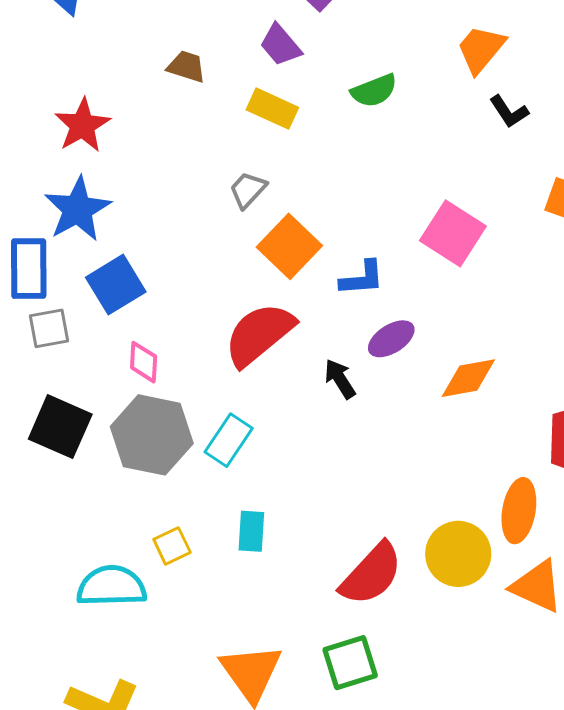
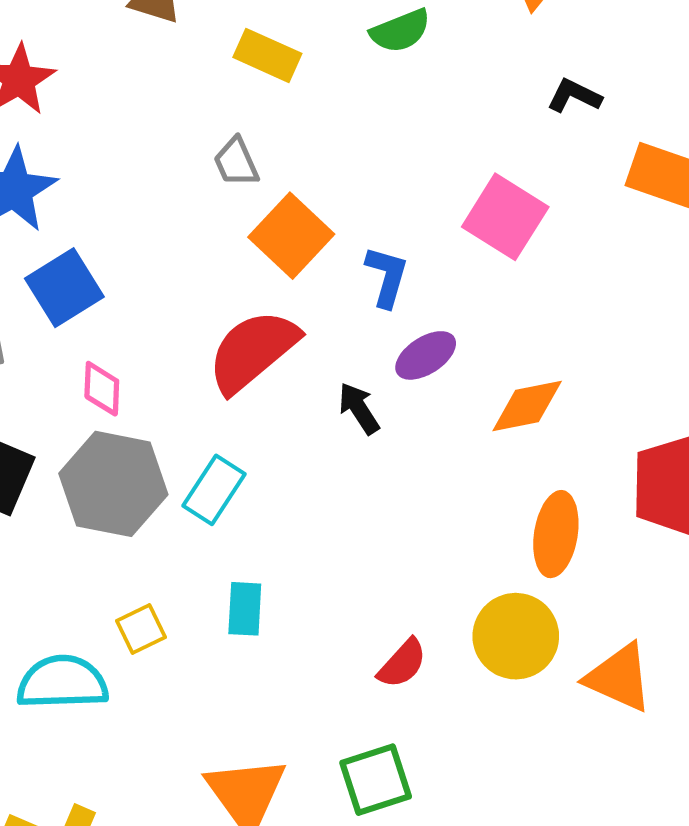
black L-shape: (509, 112) -> (574, 96), moved, turned 150
gray trapezoid: (248, 190) -> (236, 162), turned -66
blue L-shape: (362, 278) -> (387, 277), turned -69
orange ellipse: (519, 511) -> (556, 534), moved
red semicircle: (371, 574) -> (402, 663), size x0.6

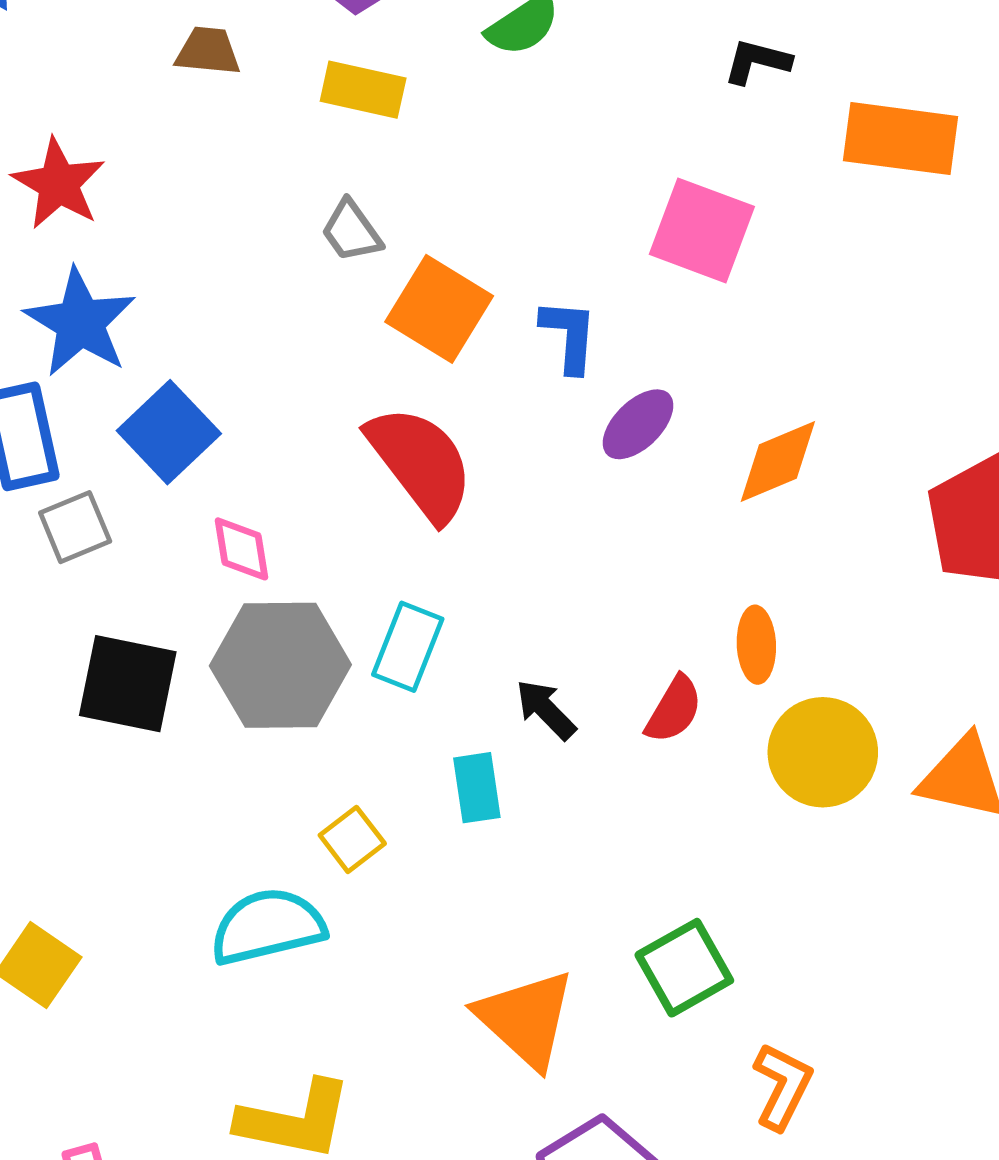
red semicircle: (253, 351) -> (421, 463), turned 104
black arrow: (359, 408) -> (546, 709), moved
orange ellipse: (556, 534) -> (756, 645), moved, size x0.7
red semicircle: (402, 663) -> (674, 709), moved

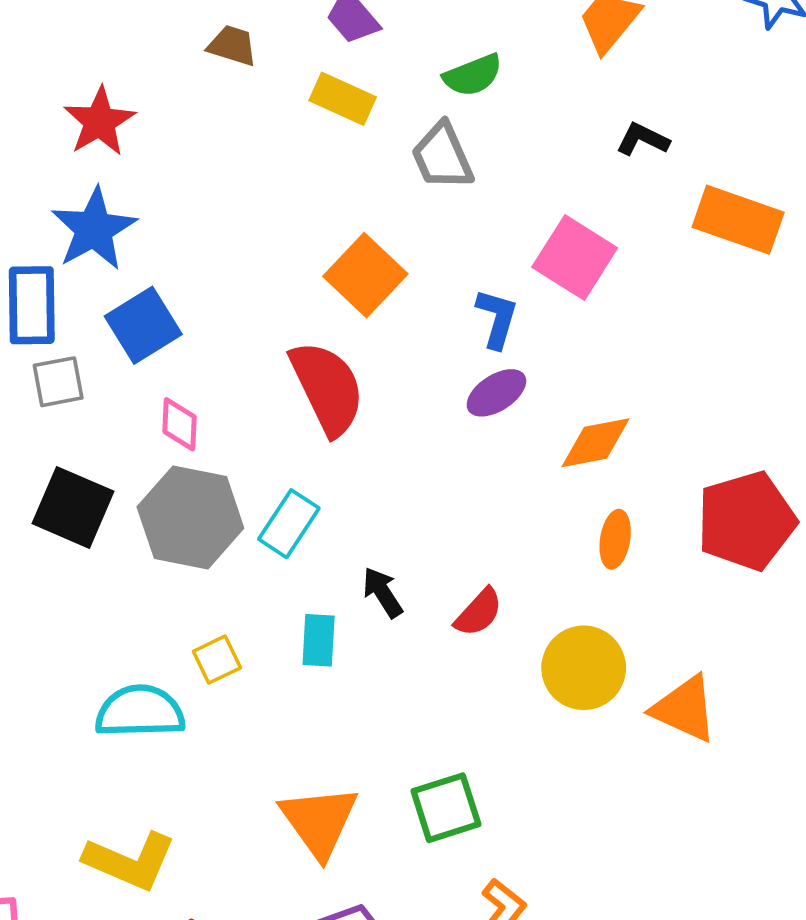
gray trapezoid: (351, 231) -> (442, 156), moved, size x1.4
blue L-shape: (569, 336) -> (497, 318), moved
orange ellipse: (756, 645) -> (615, 539), moved

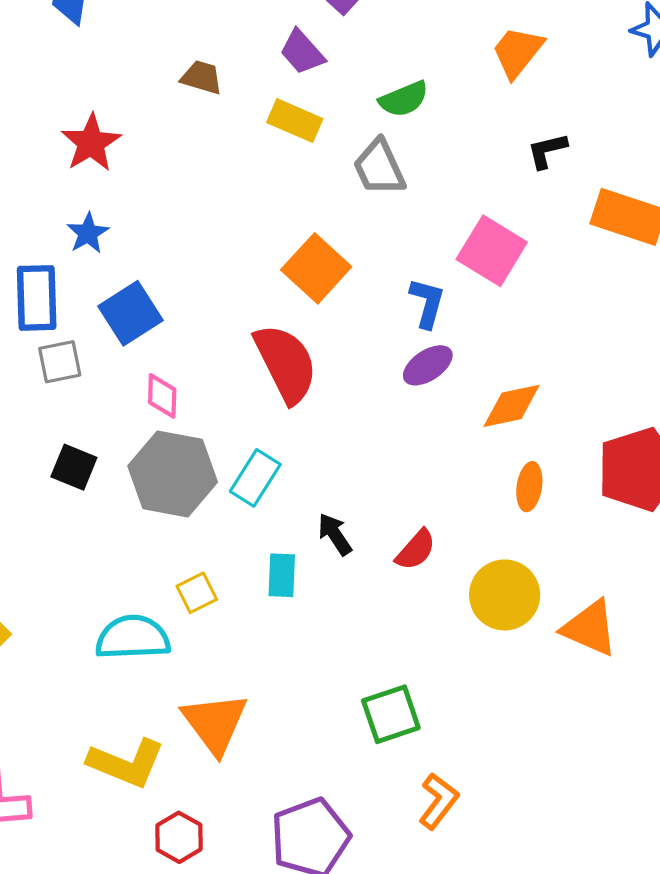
black L-shape: (643, 139) -> (547, 151), turned -39
blue star: (94, 229) -> (88, 233), size x0.6
black square: (73, 507) -> (74, 467), size x0.7
orange triangle: (319, 821) -> (215, 723), moved

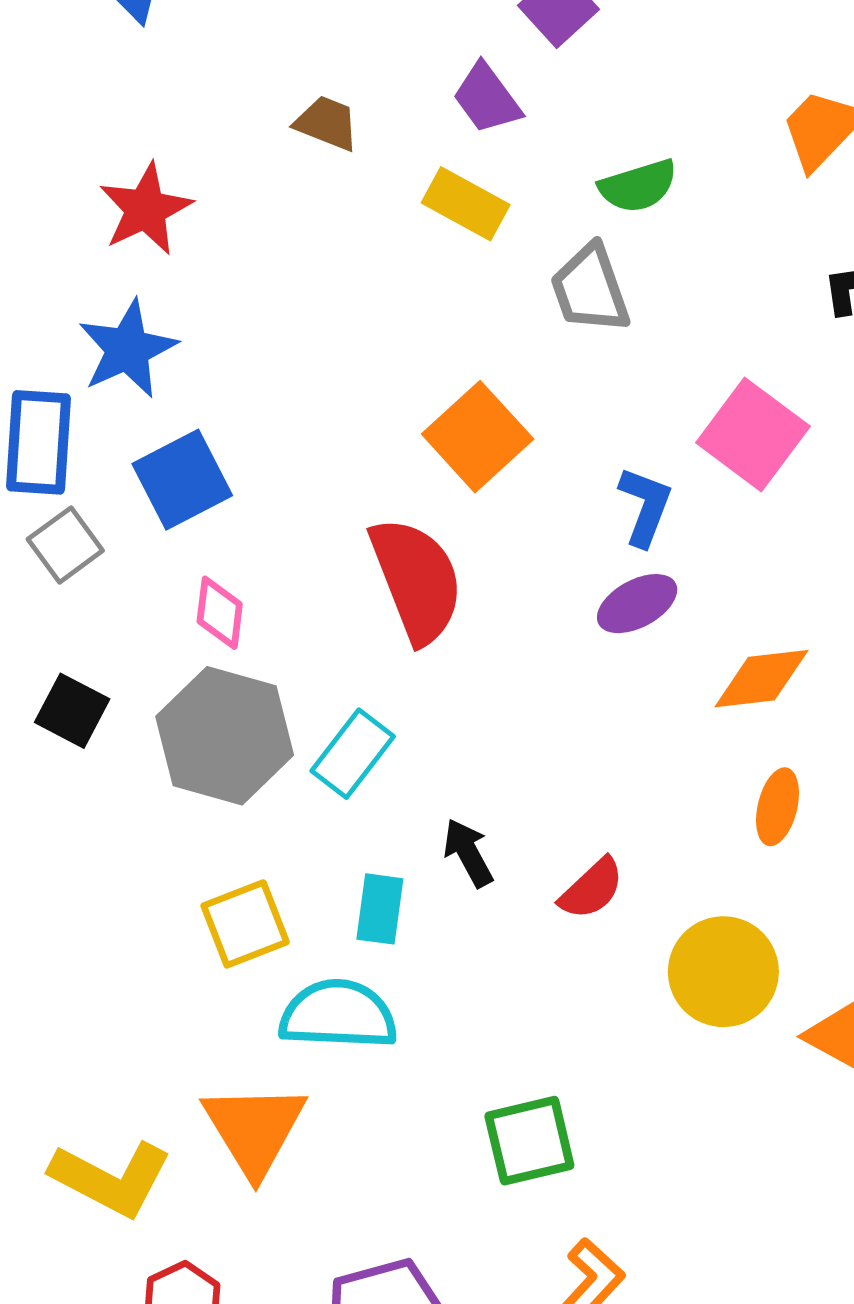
blue star: (88, 233) -> (128, 349), size x1.5
gray square: (60, 362) -> (65, 545), turned -30
yellow square: (197, 593) -> (245, 924), size x1.4
cyan semicircle: (133, 637) -> (338, 1015), moved

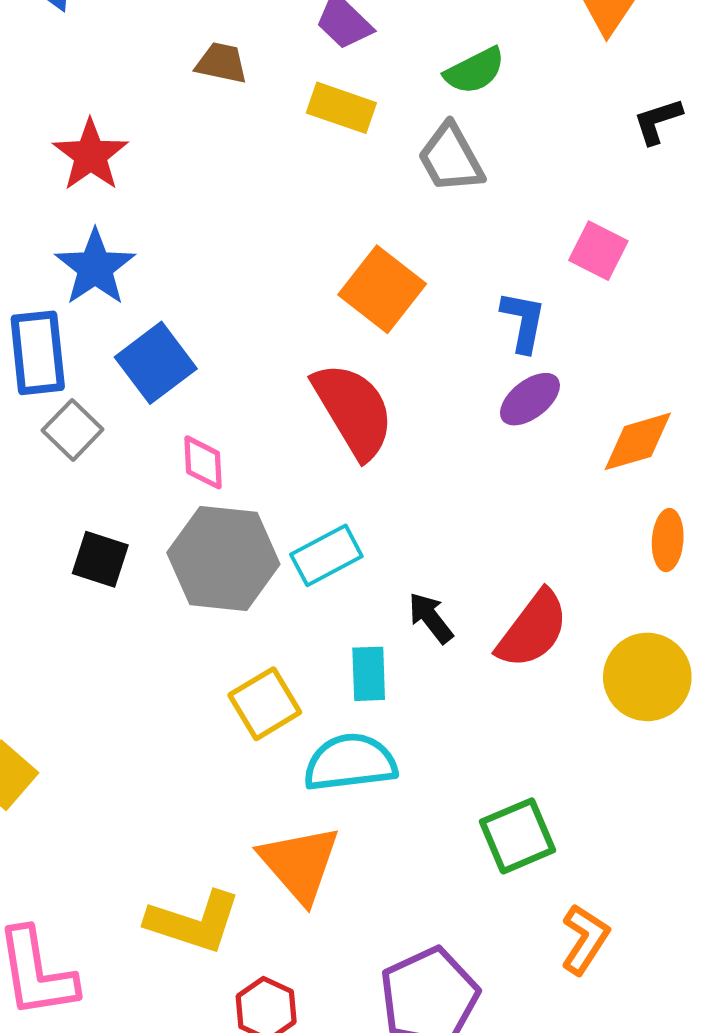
pink square: (753, 435) -> (598, 251), size x0.7
cyan rectangle: (353, 754) -> (326, 555), turned 34
red semicircle: (592, 889) -> (533, 629), size x1.5

